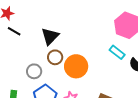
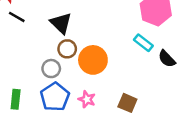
black triangle: (50, 36) -> (61, 23), turned -30
gray circle: (34, 71) -> (51, 69), moved

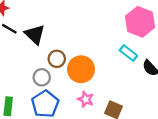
black triangle: (61, 23) -> (35, 35), moved
pink star: (87, 99) -> (86, 99), moved

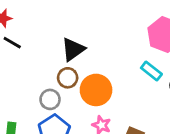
black triangle: (35, 35) -> (73, 49), moved, turned 40

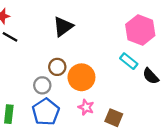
black triangle: (73, 49) -> (63, 27), moved

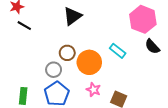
cyan rectangle: (129, 61) -> (118, 51), moved
black semicircle: (151, 76) -> (152, 47), moved

